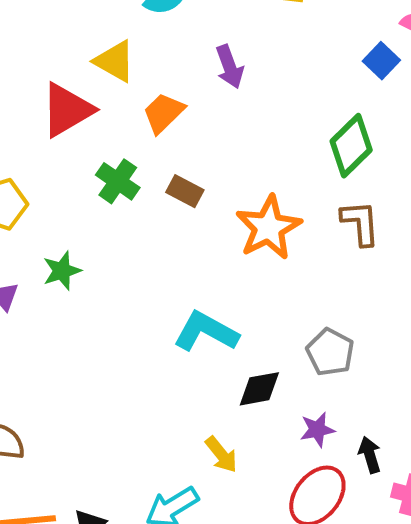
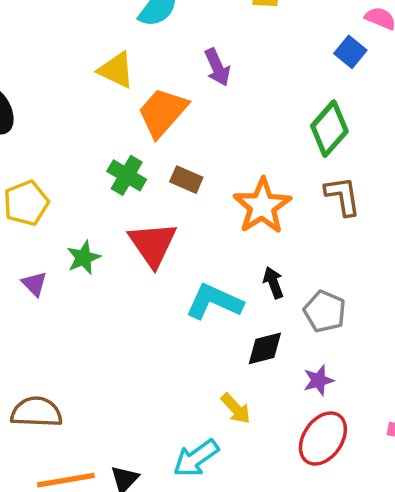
red triangle: (67, 110) -> (153, 244), moved, turned -30
orange trapezoid: (164, 113) -> (162, 112), size x1.4
black arrow: (370, 455) -> (273, 283), moved

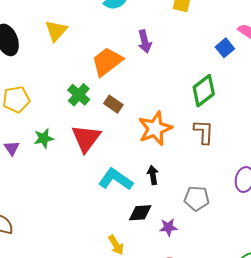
yellow triangle: (116, 70) -> (56, 31), moved, turned 35
gray pentagon: (325, 311) -> (197, 198), moved, turned -30
purple star: (318, 380) -> (168, 227), moved

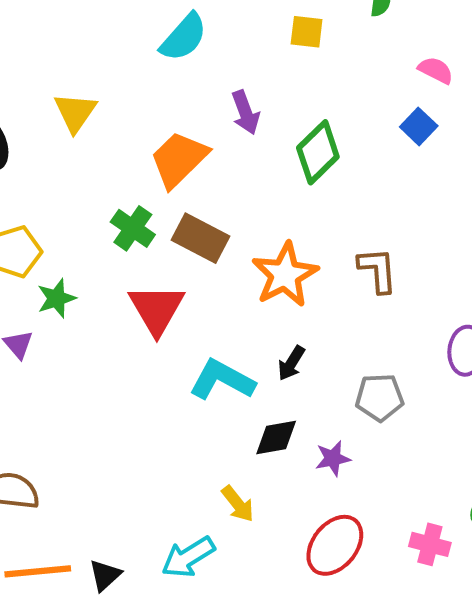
blue square: (225, 48) -> (419, 126), moved
green diamond: (204, 91) -> (318, 152), moved
brown rectangle: (113, 104) -> (201, 238), size x1.5
green star: (44, 138) -> (56, 298), moved
black arrow: (153, 175) -> (291, 363), turned -132

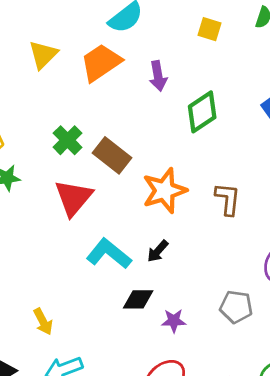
orange trapezoid: (179, 159) -> (101, 63), moved
gray pentagon: (380, 397) -> (236, 307), moved
yellow arrow: (238, 504) -> (43, 322), moved

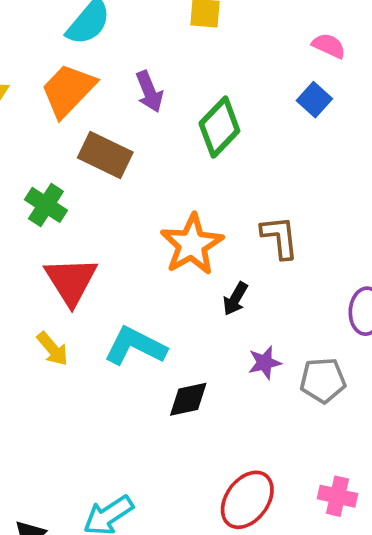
brown rectangle: (112, 155) -> (105, 155), moved
black arrow: (158, 251) -> (235, 299), moved
purple star: (174, 321) -> (265, 363), moved
yellow arrow: (43, 322) -> (53, 349), moved

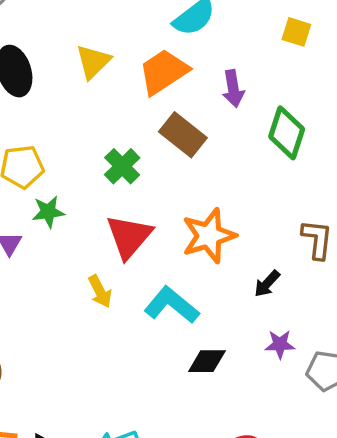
green diamond: (219, 127) -> (287, 133), turned -39
orange star: (192, 244) -> (209, 236), moved

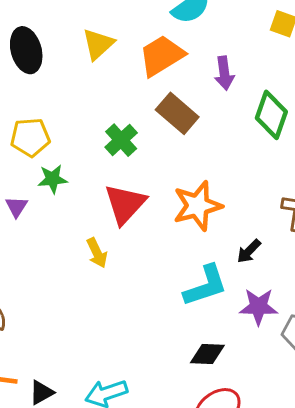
cyan L-shape: (172, 305) -> (206, 286), moved, turned 120
purple star: (280, 344) -> (259, 307), size x1.4
black diamond: (207, 361) -> (207, 354), moved

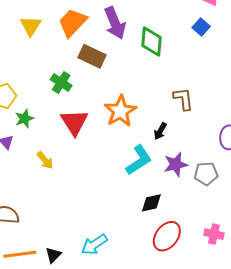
purple arrow: (224, 73) -> (115, 23), size x1.5
yellow arrow: (97, 253) -> (45, 160), moved

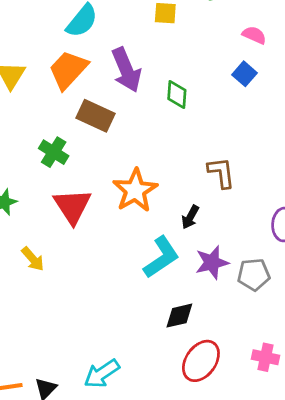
green diamond: (152, 42) -> (177, 94), size x0.7

